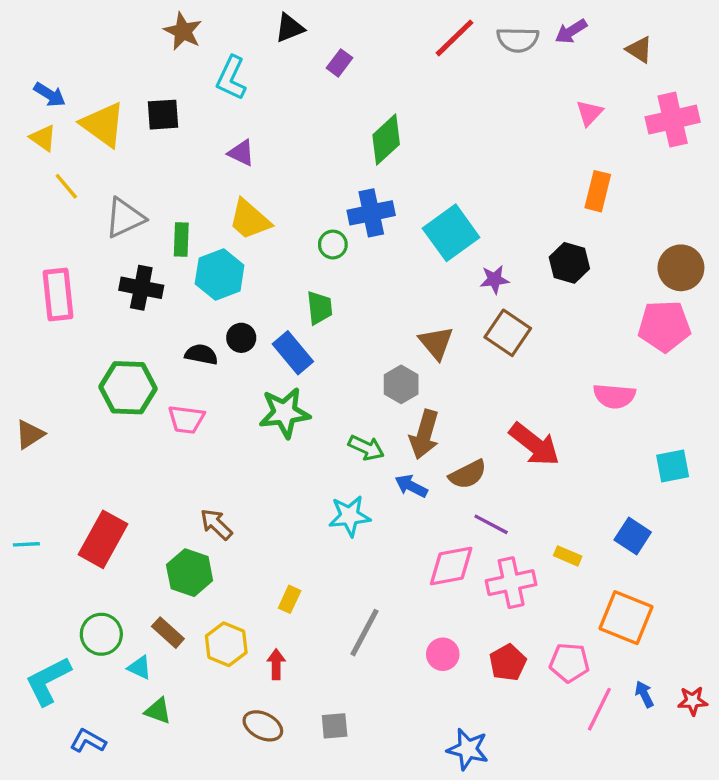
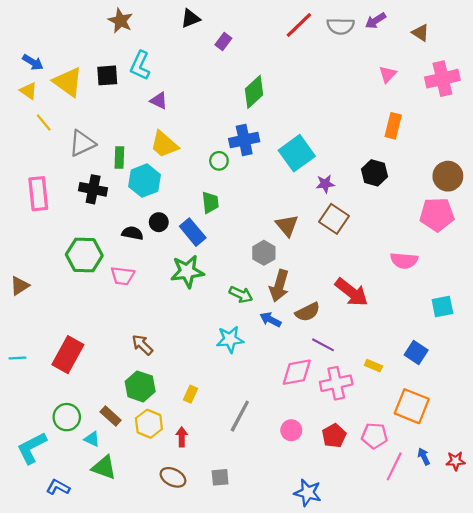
cyan L-shape: (231, 78) -> (140, 66), moved
green hexagon: (190, 573) -> (140, 386), moved
green triangle: (158, 711) -> (104, 467), size x1.4

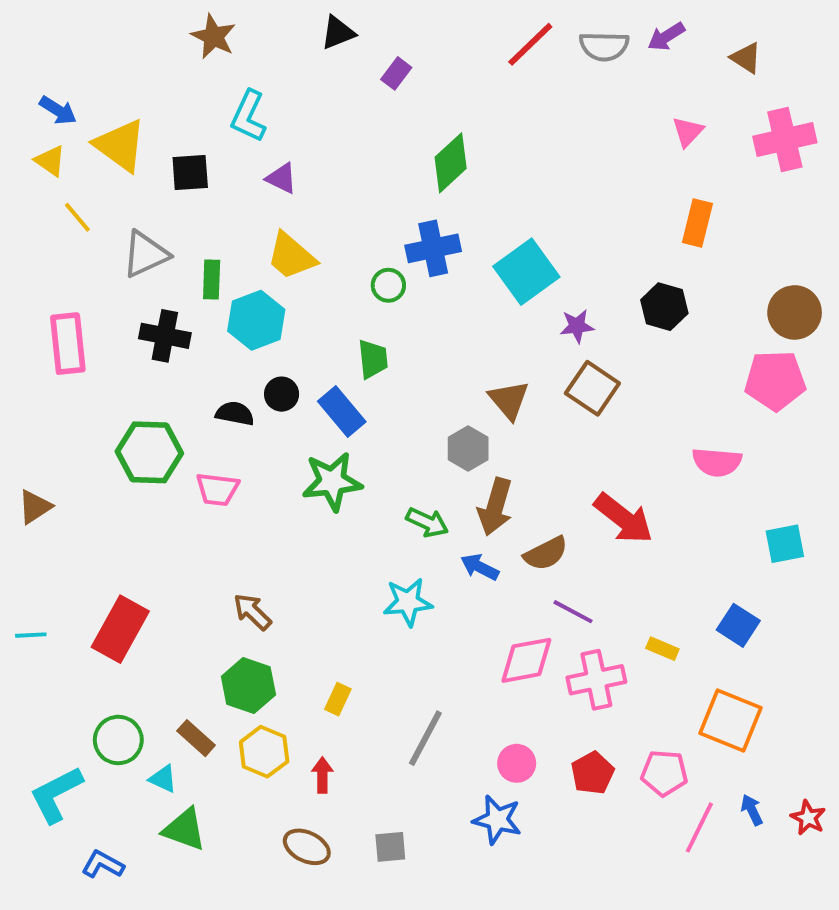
black square: (107, 75) -> (190, 173), moved
red star: (456, 461) -> (808, 818), turned 30
blue star: (308, 493) -> (497, 820), moved

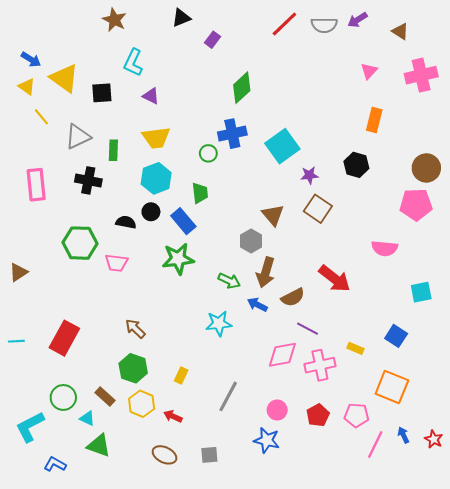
yellow trapezoid: (291, 256) -> (156, 138), turned -48
cyan hexagon: (256, 320) -> (156, 178), moved
red arrow: (322, 775) -> (173, 416), turned -66

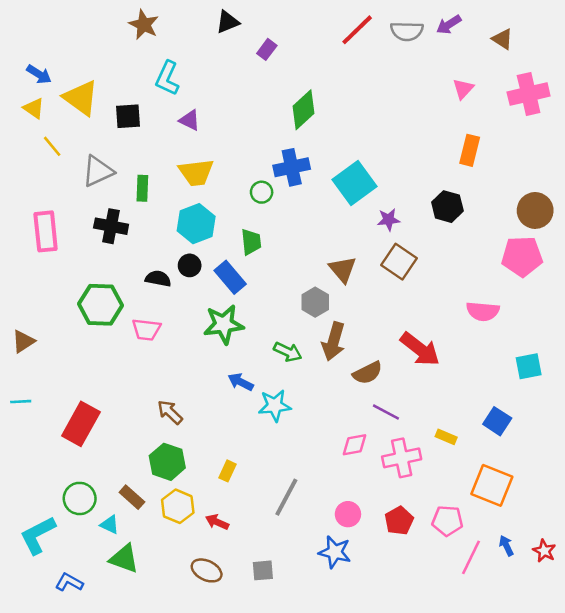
blue arrow: (257, 305) -> (241, 382), moved
cyan line: (16, 341) -> (21, 402), moved
pink diamond: (282, 355) -> (354, 445), size x0.7

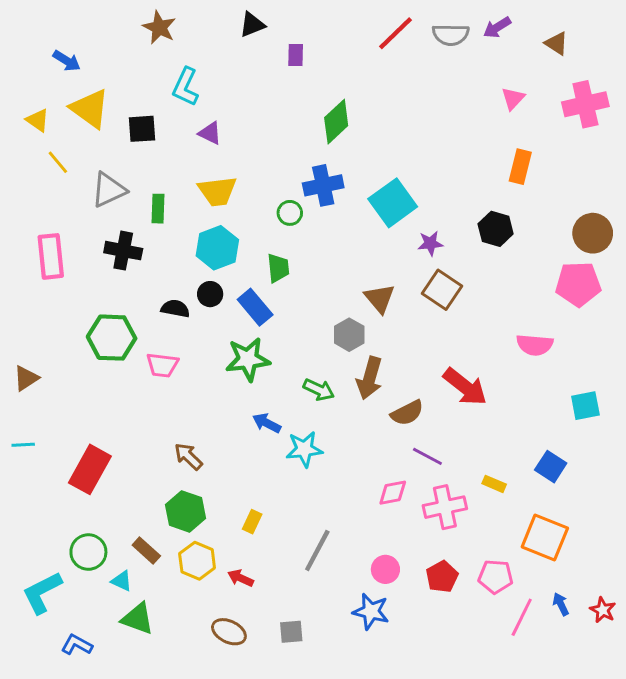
purple rectangle: (267, 49) -> (296, 55), turned -36
blue arrow: (39, 74) -> (67, 61), moved

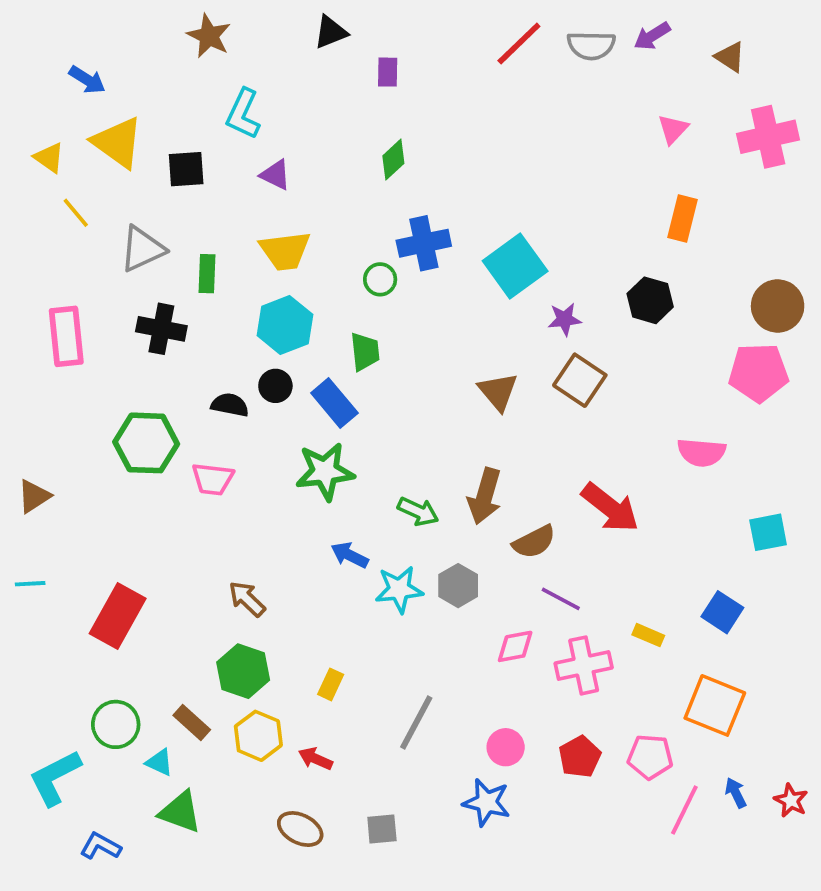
green diamond: (336, 122) -> (393, 160), moved, size x0.7
gray hexagon: (349, 335) -> (458, 586), moved

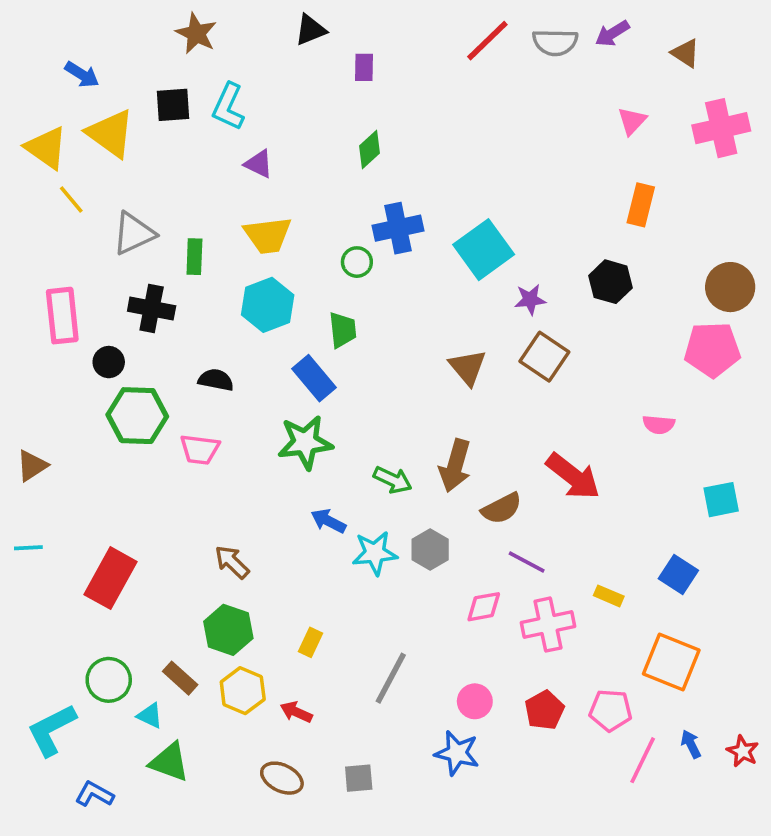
yellow triangle: (49, 158) -> (46, 148), size x1.5
black square: (186, 169) -> (173, 105), moved
black circle: (275, 386) -> (109, 362), moved
pink semicircle: (701, 452) -> (659, 425), size x0.7

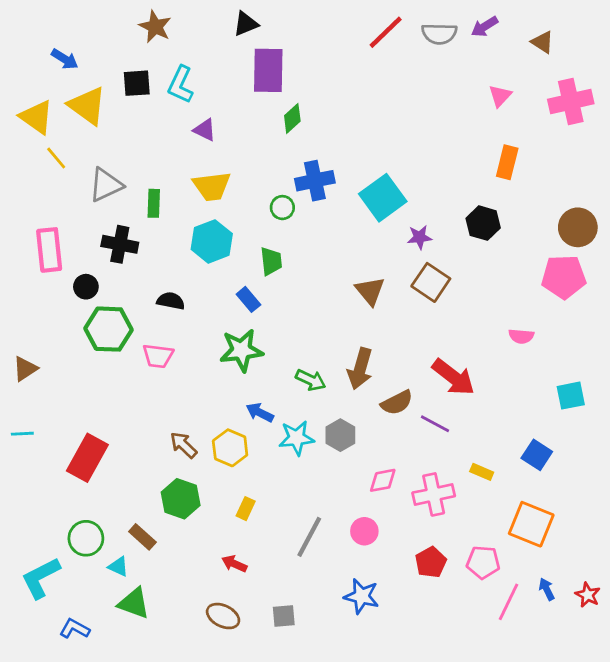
purple rectangle: (364, 67) -> (268, 70), moved, size x2.0
blue rectangle: (314, 378) -> (248, 299), size x0.7
purple line: (527, 562) -> (435, 424), moved
yellow hexagon: (243, 691) -> (230, 448), moved
pink circle: (475, 701) -> (364, 531), moved

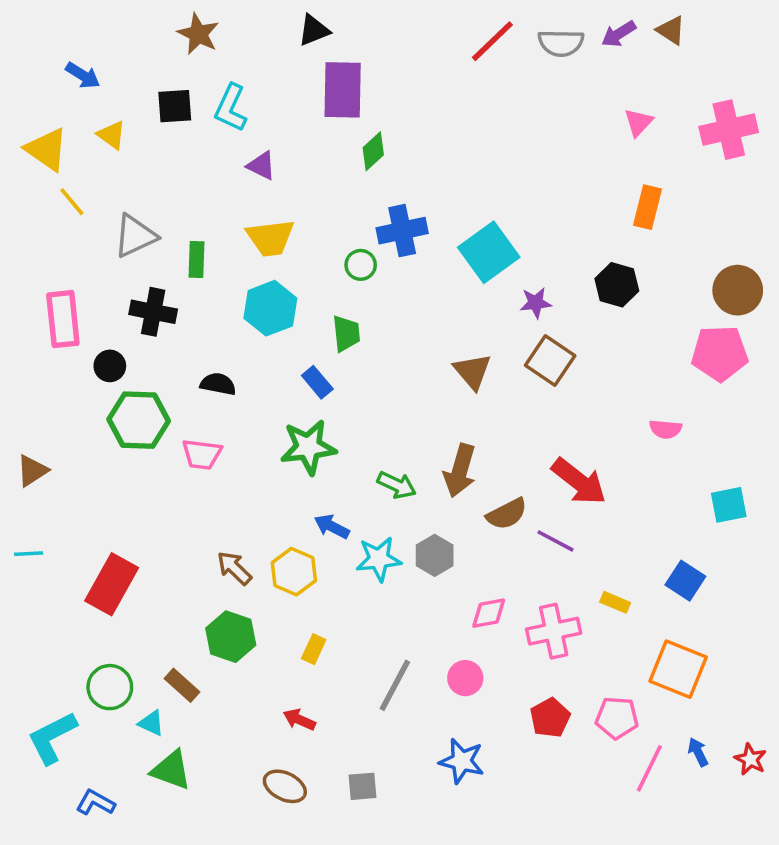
brown triangle: (542, 42) -> (671, 30), moved
yellow triangle: (87, 106) -> (112, 135), size x0.6

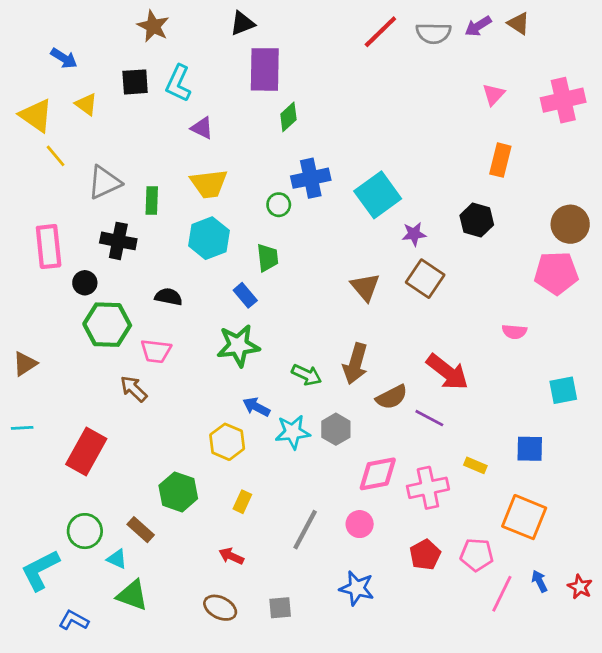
brown arrow: (234, 568) -> (134, 389), moved
blue square: (685, 581) -> (530, 449), turned -32
pink diamond: (489, 613) -> (378, 474), size x1.4

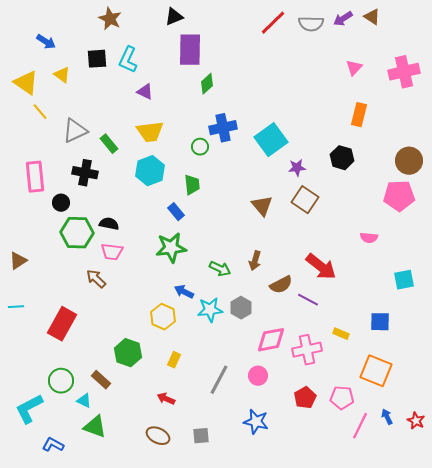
green rectangle: (152, 200) -> (109, 144), turned -42
black semicircle: (169, 297) -> (109, 224), moved
brown arrow: (355, 364) -> (255, 261), size x0.7

